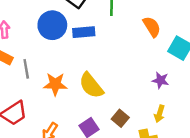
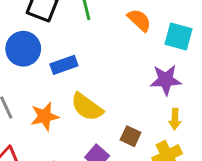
blue rectangle: (84, 32) -> (64, 65), moved
purple star: (160, 80) -> (166, 80), size x1.5

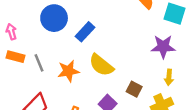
blue rectangle: (64, 65) -> (85, 32), turned -30

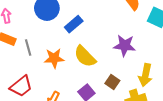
purple star: (163, 47) -> (125, 46), moved
yellow arrow: (169, 77) -> (145, 75), size x1.5

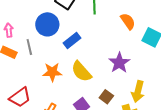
purple star: (125, 46) -> (119, 63), turned 30
gray line: (28, 47) -> (29, 47), moved

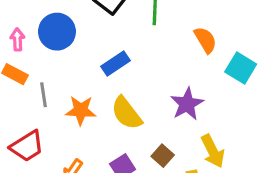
blue circle: (47, 24) -> (57, 32), moved
gray line: (29, 47) -> (43, 95), moved
yellow arrow: (138, 91) -> (213, 151), turned -45

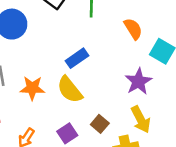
blue rectangle: (116, 63) -> (77, 58), moved
purple star: (187, 104) -> (138, 81), moved

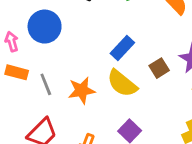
brown square: (100, 124) -> (159, 68), moved, turned 30

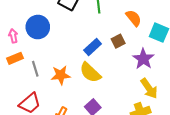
brown square: (159, 68) -> (118, 41), moved
orange rectangle: (17, 72) -> (15, 58), turned -42

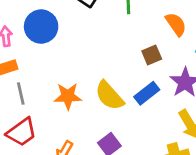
blue rectangle: (93, 47) -> (147, 93), moved
gray line: (35, 69) -> (21, 93), moved

